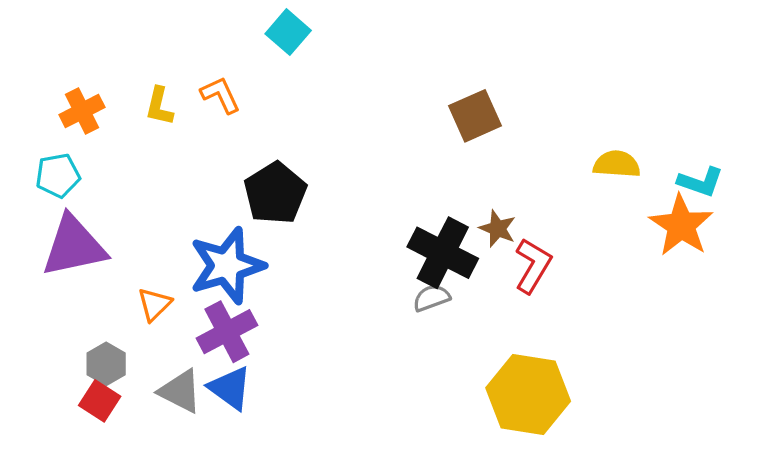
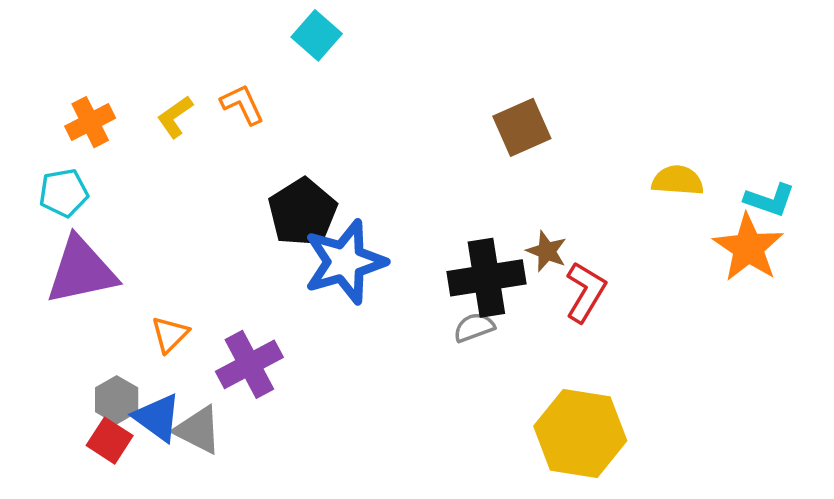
yellow L-shape: (159, 106) -> (175, 117), turned 42
black cross: (443, 253) -> (486, 278), turned -36
blue star: (227, 266) -> (345, 262), moved
blue triangle: (230, 388) -> (157, 418), moved

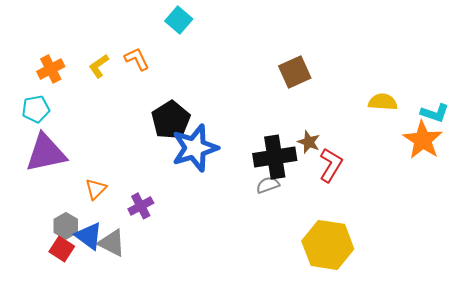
purple cross: (249, 364) -> (141, 206), size x0.7

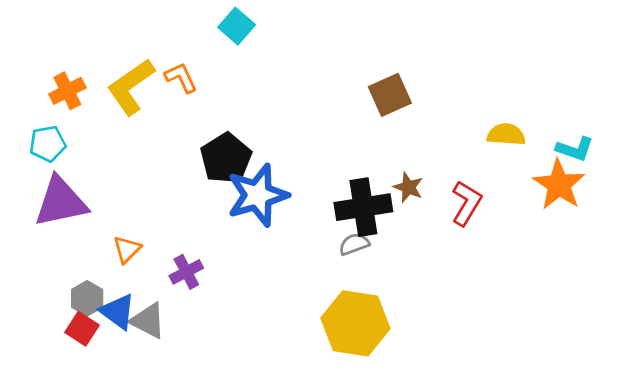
yellow L-shape: (99, 66) -> (131, 87), size x1.8
red L-shape: (331, 165) -> (466, 203), moved
yellow hexagon: (328, 245) -> (355, 323), moved

